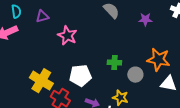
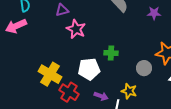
purple triangle: (42, 16) -> (62, 10), moved
green cross: (114, 63) -> (111, 53), moved

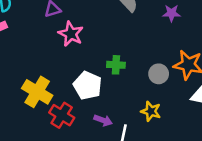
gray circle: (144, 68) -> (159, 74), moved
white pentagon: (89, 69) -> (88, 85), turned 30
yellow star: (129, 91) -> (151, 111), moved

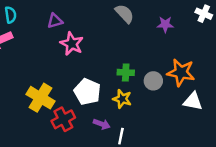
green cross: (116, 65) -> (126, 72), moved
yellow star: (151, 111) -> (122, 99), moved
red cross: (62, 115) -> (63, 119), turned 30

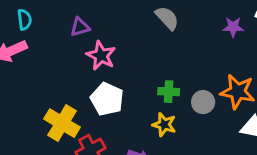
purple star: (165, 24) -> (233, 27), moved
white pentagon: (87, 92) -> (107, 99), moved

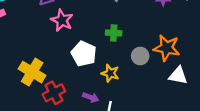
green cross: (169, 92) -> (114, 33), moved
white pentagon: (107, 99) -> (84, 54), moved

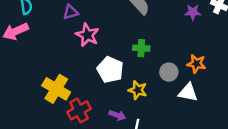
orange star: (167, 48) -> (196, 64), size x0.7
white triangle: (178, 76) -> (188, 92), moved

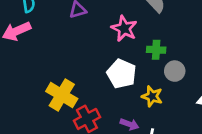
pink star: (87, 35) -> (124, 29), moved
gray circle: (169, 72) -> (175, 71), moved

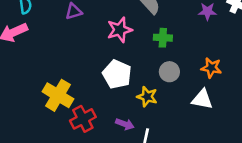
pink star: (124, 29) -> (120, 30), turned 30
green cross: (156, 50) -> (163, 38), moved

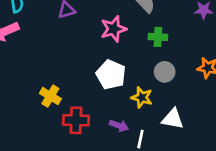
yellow cross: (58, 95) -> (50, 96), size x0.7
white triangle: (202, 99) -> (173, 119), moved
red cross: (83, 119) -> (76, 120), turned 30

